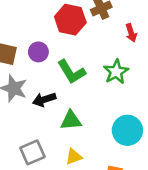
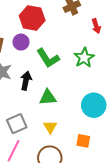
red hexagon: (70, 20) -> (32, 18), moved
black arrow: (44, 100) -> (26, 81), turned 120
yellow triangle: (74, 157) -> (50, 127), turned -40

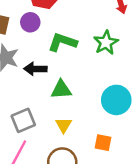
green L-shape: (48, 58) -> (62, 42), turned 140
black arrow: (26, 81) -> (35, 69), turned -102

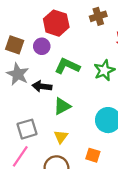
green triangle: (61, 90) -> (62, 106), turned -30

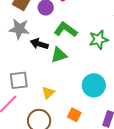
gray star: (18, 74) -> (19, 29), turned -30
green triangle: (62, 106) -> (59, 55), moved

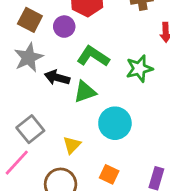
gray star: (19, 29) -> (29, 58), turned -30
gray square: (19, 80) -> (30, 129), turned -30
cyan circle: (94, 85) -> (115, 123), moved

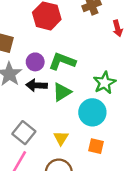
purple circle: (64, 27) -> (35, 62), moved
green star: (139, 69) -> (105, 83), moved
orange square: (109, 174) -> (96, 146), moved

